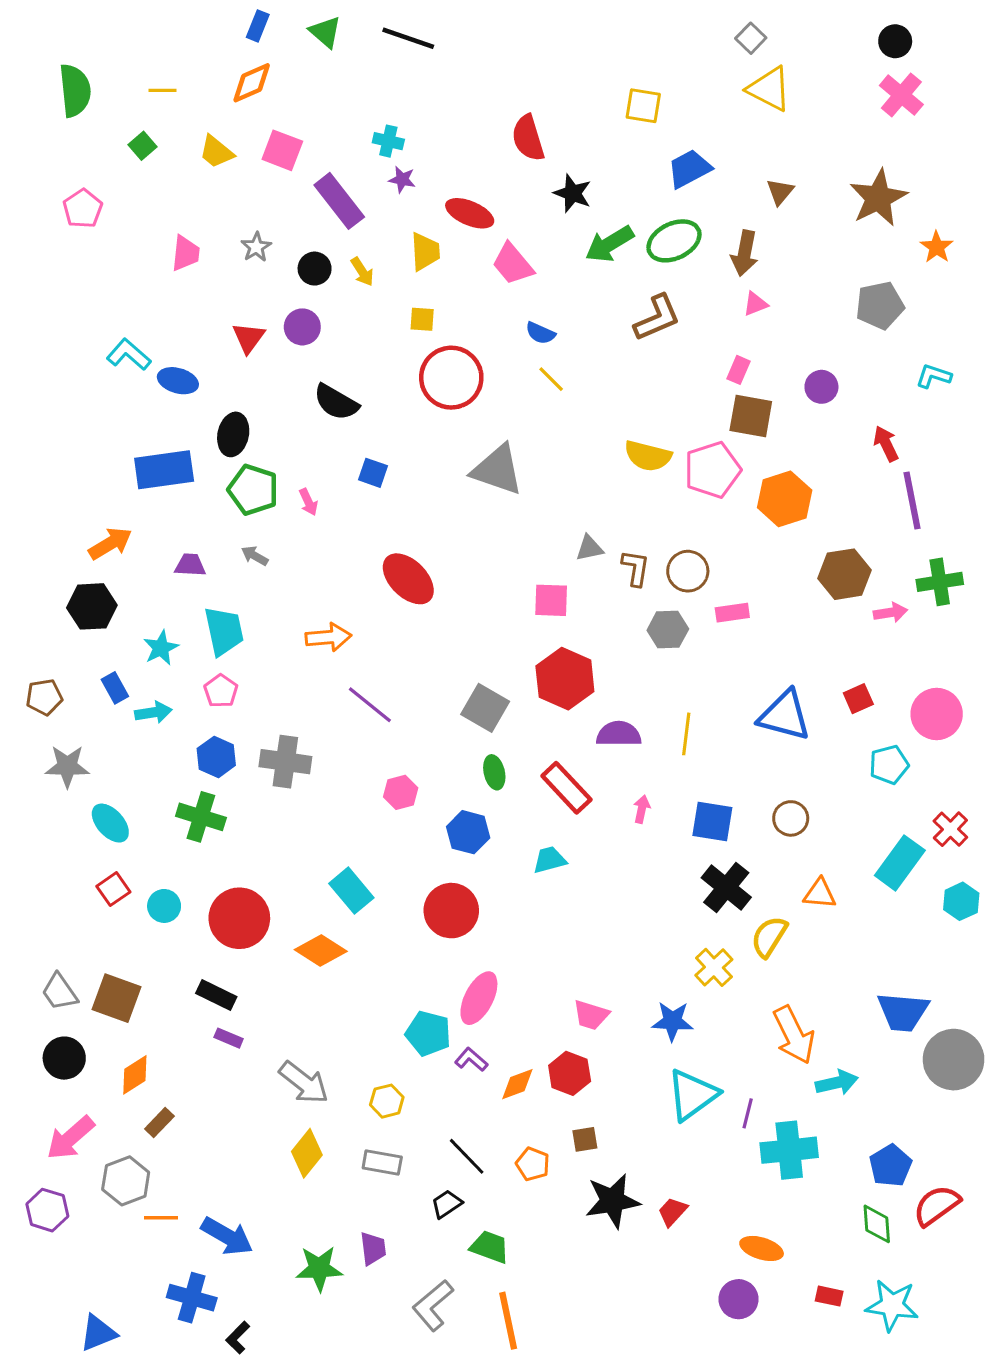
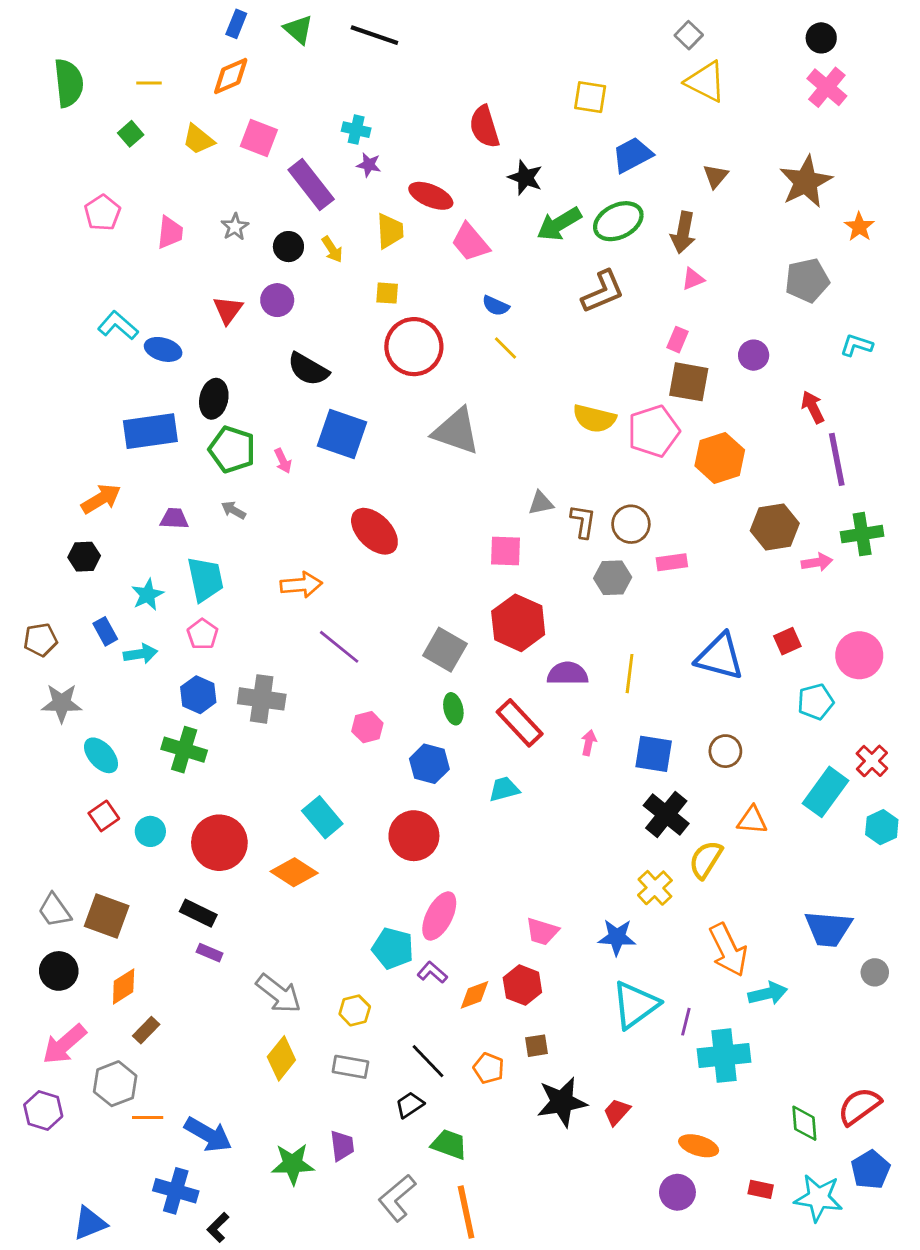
pink pentagon: (83, 209) -> (102, 213), moved
blue square: (373, 473) -> (342, 434), size x1.8
black hexagon: (92, 606) -> (84, 557), size x0.7
gray circle: (954, 1060) -> (875, 972), size x0.5
blue pentagon: (891, 1166) -> (871, 1170), moved

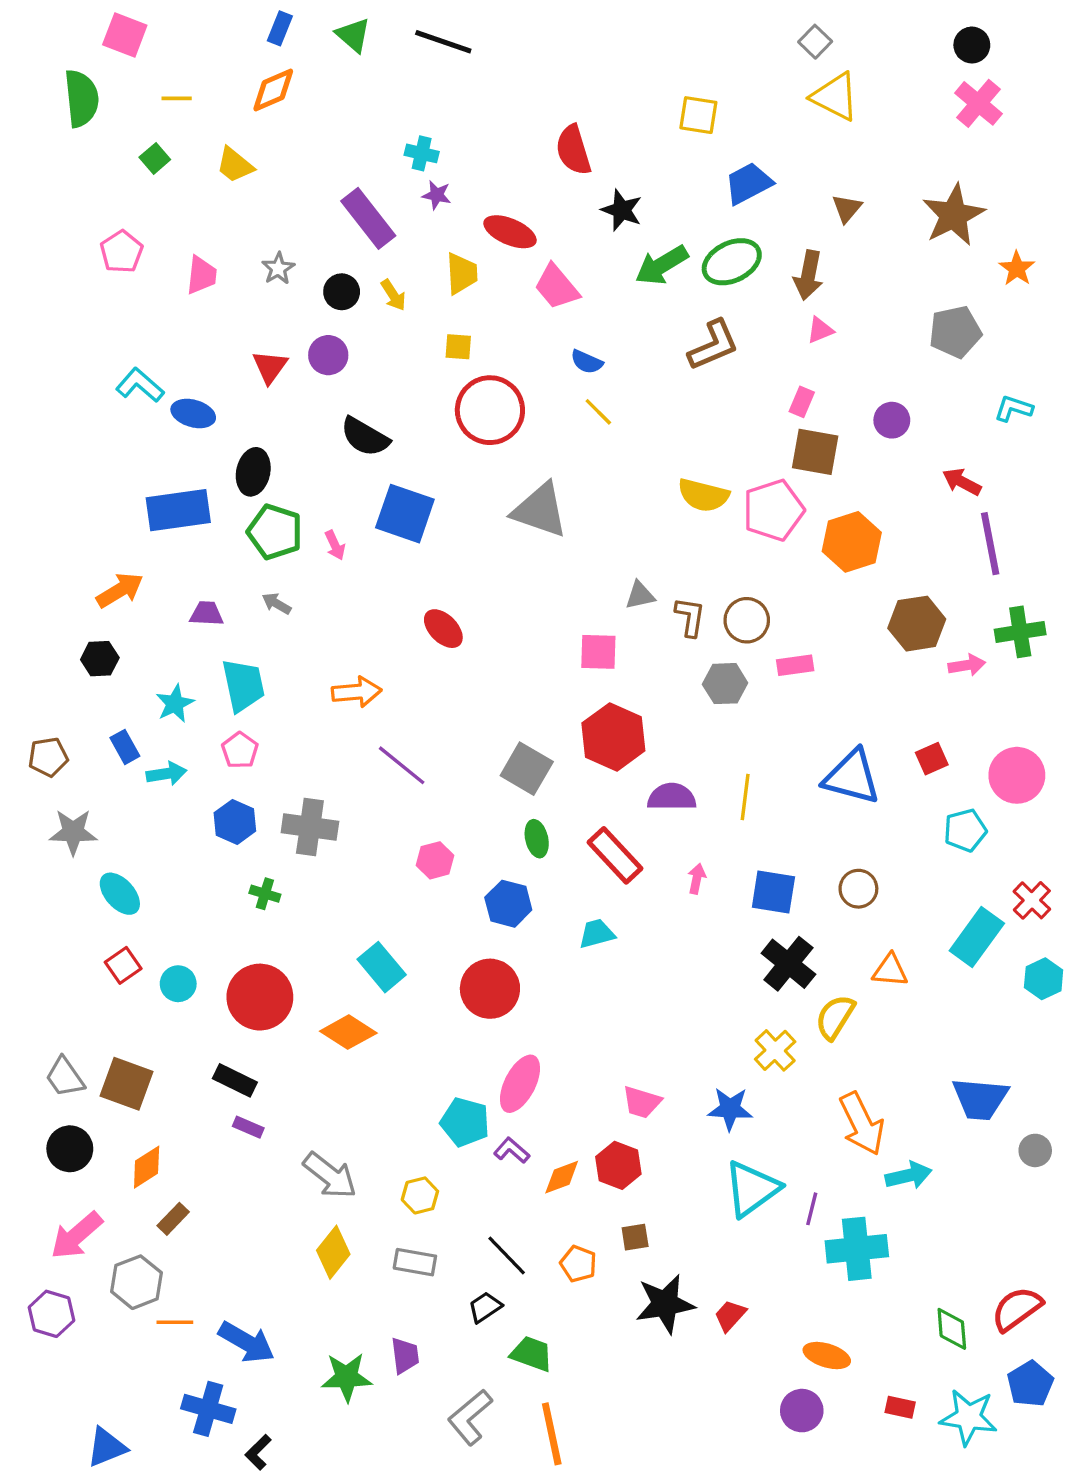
pink square: (259, 138) -> (125, 35), moved
red arrow: (813, 407) -> (962, 482), turned -36
red ellipse: (374, 531) -> (443, 629), size x0.7
green cross: (184, 750) -> (265, 894), moved, size x0.6

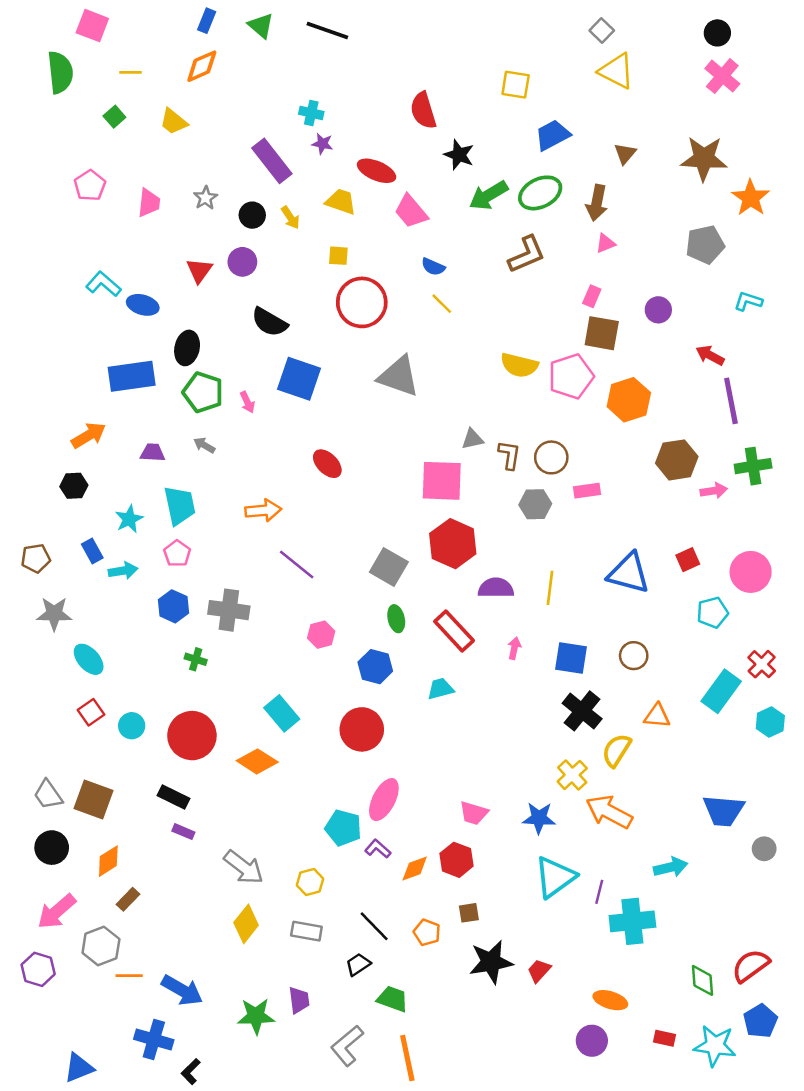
brown star: (953, 215) -> (704, 158), turned 30
orange star: (1017, 268) -> (751, 198), size x1.4
yellow trapezoid: (462, 273) -> (341, 202), turned -68
pink square: (598, 652) -> (442, 481), size x1.5
orange arrow: (862, 1124) -> (609, 812), moved, turned 144

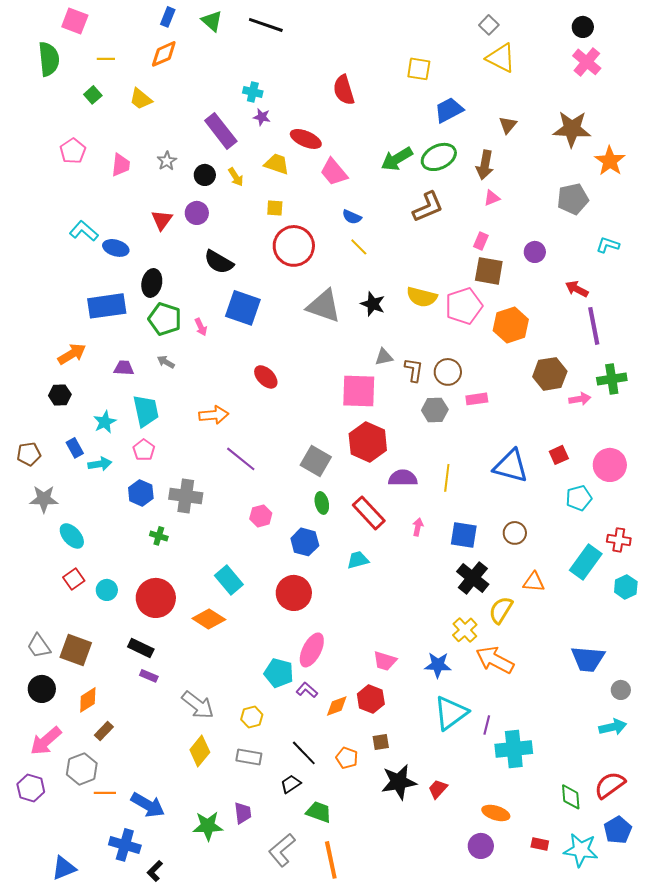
black star: (459, 155) -> (373, 304), moved
red cross: (762, 664) -> (619, 540), turned -35
cyan arrow: (671, 867) -> (613, 727), moved

